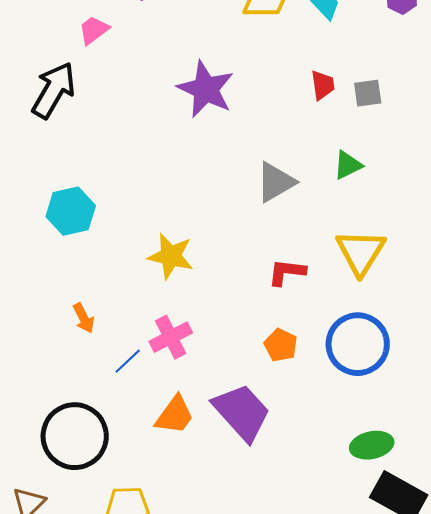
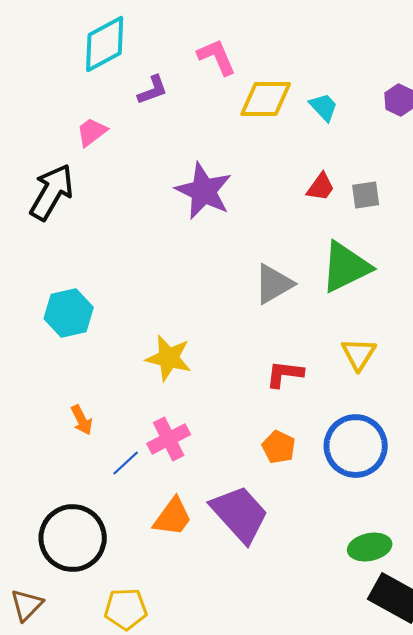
red trapezoid: (323, 85) -> (321, 187), turned 44
green triangle: (348, 165) -> (346, 267), size x1.8
yellow triangle: (361, 252) -> (359, 354), size x0.7

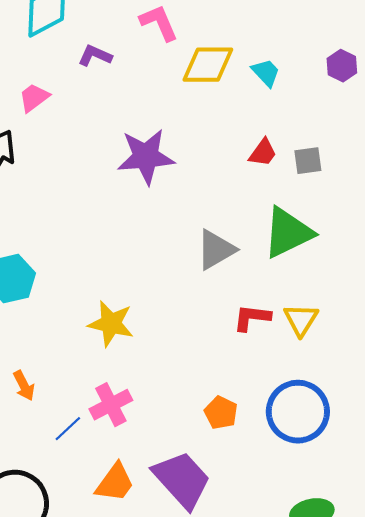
purple L-shape: (153, 90) -> (95, 56), turned -136
purple star: (204, 191) -> (146, 157), turned -30
red L-shape: (285, 374) -> (252, 318), moved

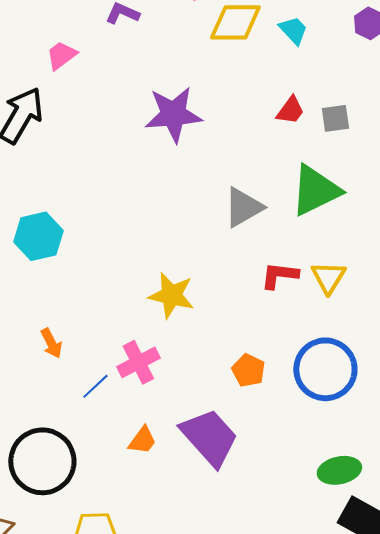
yellow star: (111, 324) -> (171, 295), moved
orange trapezoid: (115, 483) -> (142, 440), size x0.7

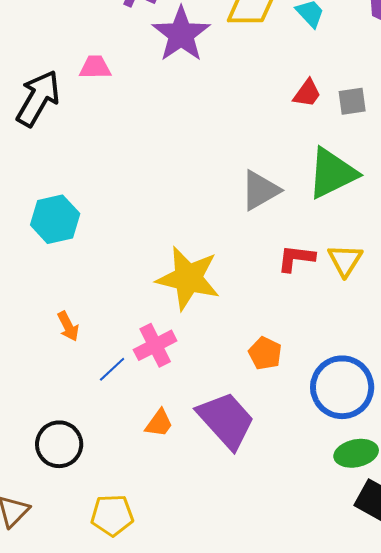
pink trapezoid: (61, 55) -> (95, 67), moved, turned 36
purple star: (173, 114) -> (181, 34), moved, turned -30
yellow star: (171, 295) -> (188, 278), size x1.4
blue circle: (325, 369) -> (342, 387), moved
black circle: (42, 461) -> (59, 444), size x0.7

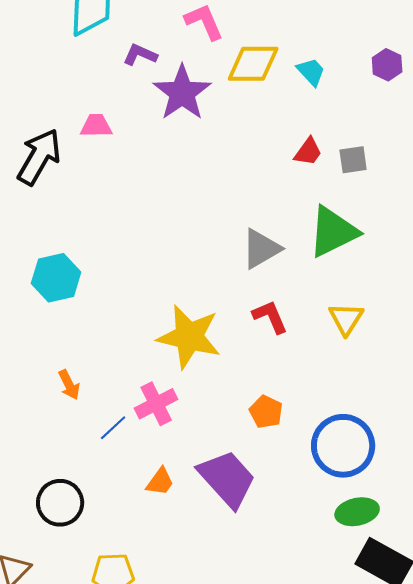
red L-shape: (296, 258) -> (270, 317), moved, turned 60

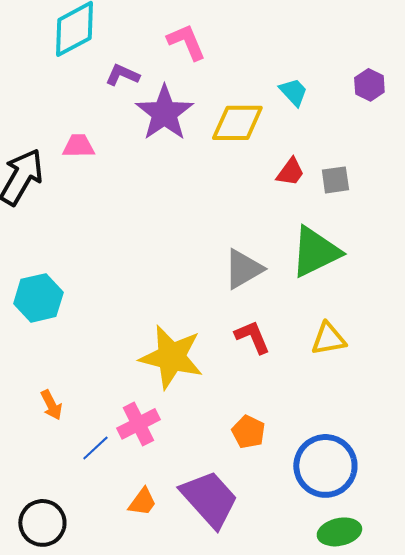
yellow diamond: (253, 64) -> (237, 123), moved
yellow triangle: (346, 319) -> (328, 339), turned 48

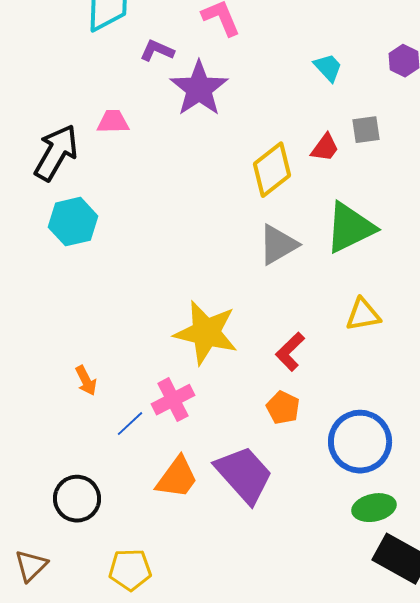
yellow diamond: (237, 123) -> (272, 170), moved, turned -38
gray square: (335, 180) -> (366, 130), moved
cyan hexagon: (38, 298) -> (73, 222), moved
red L-shape: (252, 337) -> (290, 352), moved, turned -111
orange trapezoid: (142, 502) -> (177, 478), size x1.5

